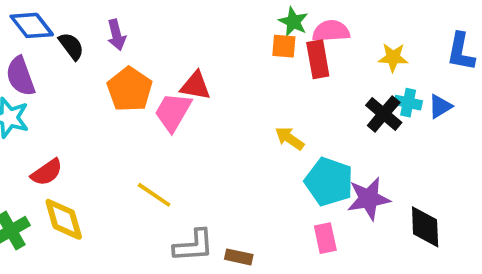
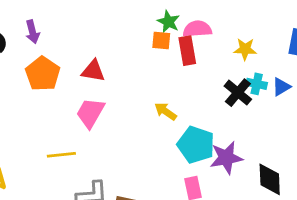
pink trapezoid: (173, 112) -> (90, 113), moved
yellow line: (154, 195) -> (61, 155), turned -40

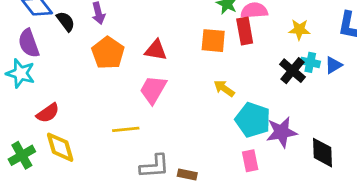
orange square: (161, 41) -> (213, 41), moved, size x1.4

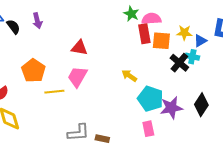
orange square: (213, 41) -> (161, 41), moved
orange pentagon: (108, 53) -> (33, 71), moved
blue triangle: (333, 65) -> (200, 41), moved
yellow line: (126, 129) -> (54, 92), moved
black diamond: (323, 153) -> (201, 105), moved, turned 35

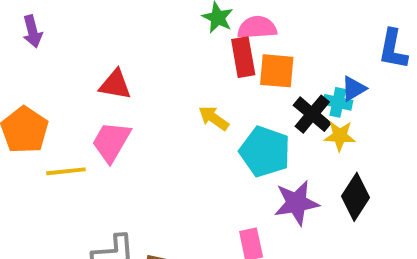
yellow star: (184, 33) -> (340, 136), moved
blue triangle: (200, 41) -> (354, 89), moved
yellow arrow: (129, 76) -> (214, 118), moved
cyan pentagon: (150, 99) -> (265, 152), moved

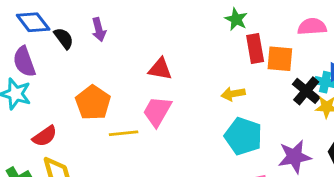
pink semicircle: (257, 27) -> (312, 27), moved
yellow arrow: (214, 118) -> (233, 94), turned -45
cyan pentagon: (265, 152) -> (243, 136), moved

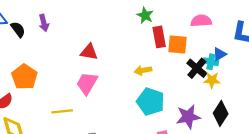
orange pentagon: (93, 103) -> (24, 77), moved
yellow line: (124, 133) -> (62, 111), moved

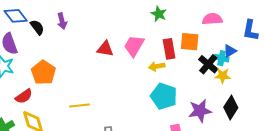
red rectangle: (159, 37) -> (169, 49), moved
pink trapezoid: (87, 83) -> (134, 46), moved

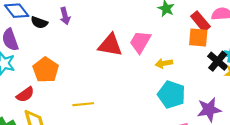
black semicircle: (37, 27) -> (39, 23), turned 147
red triangle: (105, 49) -> (110, 45), size x1.4
red rectangle: (169, 49) -> (200, 21), moved, turned -30

